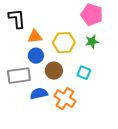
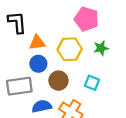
pink pentagon: (92, 15) -> (86, 19), moved

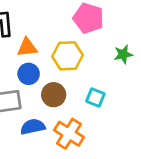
green star: (101, 48) -> (123, 54), moved

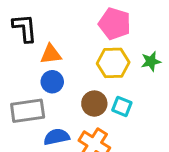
yellow hexagon: (68, 56) -> (113, 63), moved
brown circle: (54, 95) -> (94, 104), moved

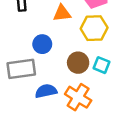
orange triangle: (51, 54) -> (62, 13), moved

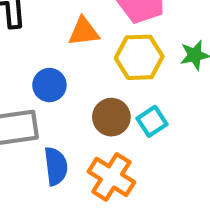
cyan square: (102, 65) -> (152, 121), turned 35
blue semicircle: (46, 91) -> (56, 166), turned 95

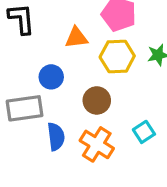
cyan square: (152, 121) -> (144, 132), moved

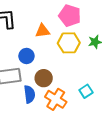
brown circle: (97, 100) -> (44, 78), moved

